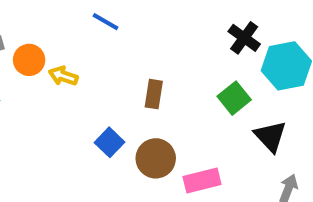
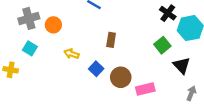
yellow arrow: (63, 76) -> (72, 54), moved
brown rectangle: (154, 94) -> (111, 40), moved

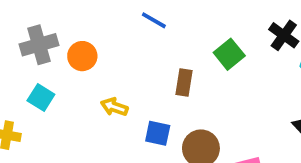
green square: (162, 45) -> (229, 54), moved
blue square: (96, 69) -> (158, 133), turned -32

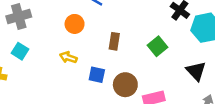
green square: (229, 54) -> (158, 46), moved
orange circle: (82, 56) -> (75, 24), moved

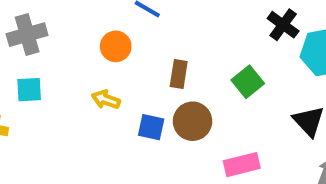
cyan square: (20, 51) -> (29, 90), turned -35
brown circle: (125, 85) -> (193, 121), moved

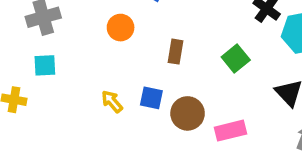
yellow arrow: (106, 100) -> (112, 101), moved, turned 30
brown circle: (193, 121) -> (188, 113), moved

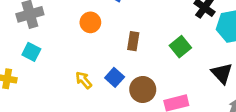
cyan square: (45, 65) -> (31, 52), turned 30
blue square: (151, 98) -> (115, 77), turned 30

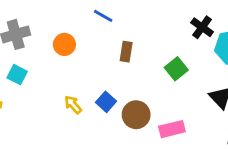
orange circle: (90, 22) -> (64, 44), moved
brown rectangle: (133, 41) -> (126, 52), moved

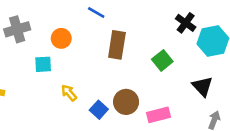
brown rectangle: (126, 52) -> (117, 45), size x1.5
cyan square: (17, 75) -> (43, 64), moved, turned -30
blue square: (106, 102) -> (99, 110), moved

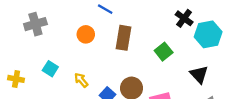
orange circle: (61, 38) -> (86, 34), moved
cyan square: (43, 64) -> (50, 69), moved, turned 35

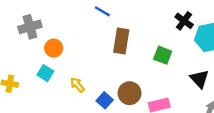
orange circle: (86, 34) -> (54, 48), moved
green square: (164, 52) -> (163, 55), turned -30

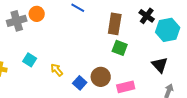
brown rectangle: (121, 41) -> (115, 24), moved
orange circle: (54, 48) -> (37, 14), moved
green square: (163, 55) -> (120, 48), moved

